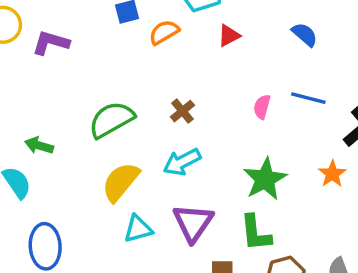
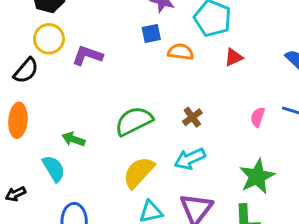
orange semicircle: (164, 32) -> (181, 52), turned 35

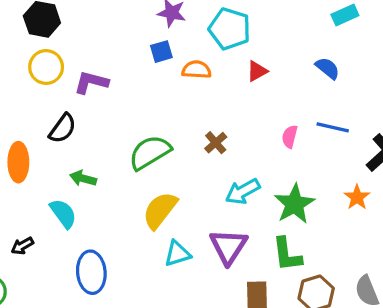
black semicircle: (26, 71) -> (63, 128), moved
cyan arrow: (190, 159) -> (243, 192), moved

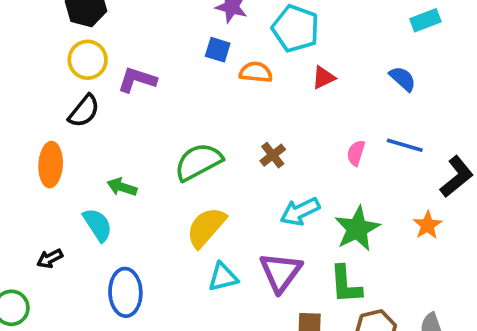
blue square: (161, 52) -> (218, 50), turned 30
black semicircle: (63, 128) -> (84, 111), moved

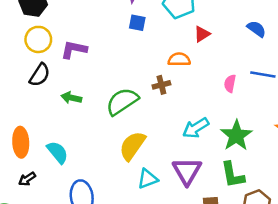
blue square: (218, 50) -> (137, 23), moved
orange semicircle: (256, 72) -> (179, 59), moved
brown cross: (273, 155) -> (161, 85), moved, turned 30
orange ellipse: (51, 165) -> (21, 142), moved
green arrow: (122, 187) -> (71, 98), moved

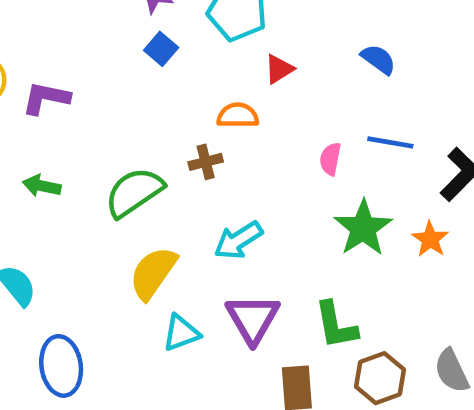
blue square: (137, 23) -> (161, 49), turned 30
cyan arrow: (196, 128) -> (238, 240), moved
green star: (236, 135) -> (363, 228), moved

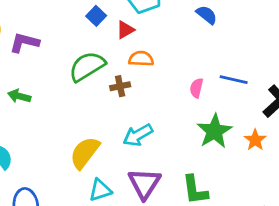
blue semicircle: (378, 59) -> (207, 15), moved
red triangle: (279, 69) -> (125, 30), moved
green semicircle: (134, 192) -> (87, 66), moved

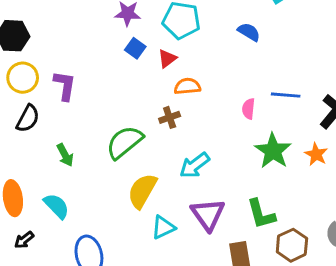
purple L-shape: (24, 43) -> (65, 86), turned 92
green semicircle: (87, 66) -> (125, 142), moved
green arrow: (19, 96) -> (65, 155), moved, turned -125

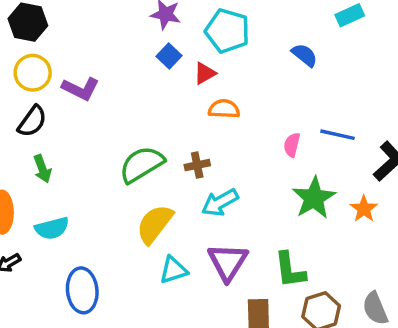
purple L-shape: (65, 86) -> (81, 89), turned 100
brown cross: (170, 117) -> (197, 165), moved
green arrow: (65, 155) -> (42, 169), moved
cyan semicircle: (56, 206) -> (52, 228), turned 112

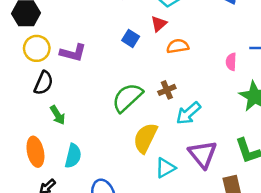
blue square: (169, 56) -> (131, 38), moved
cyan semicircle: (52, 228) -> (73, 156), turned -50

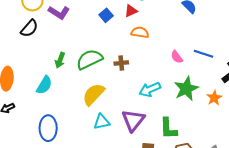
pink semicircle: (231, 62) -> (177, 57), turned -56
cyan arrow: (188, 113) -> (150, 89), moved
green arrow: (58, 115) -> (60, 60), moved, turned 35
cyan semicircle: (73, 156) -> (44, 85), moved

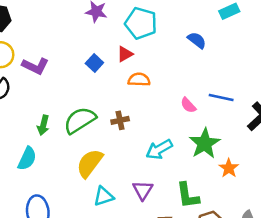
orange star: (214, 98) -> (229, 168), moved
purple triangle: (133, 120) -> (143, 190), size x0.7

